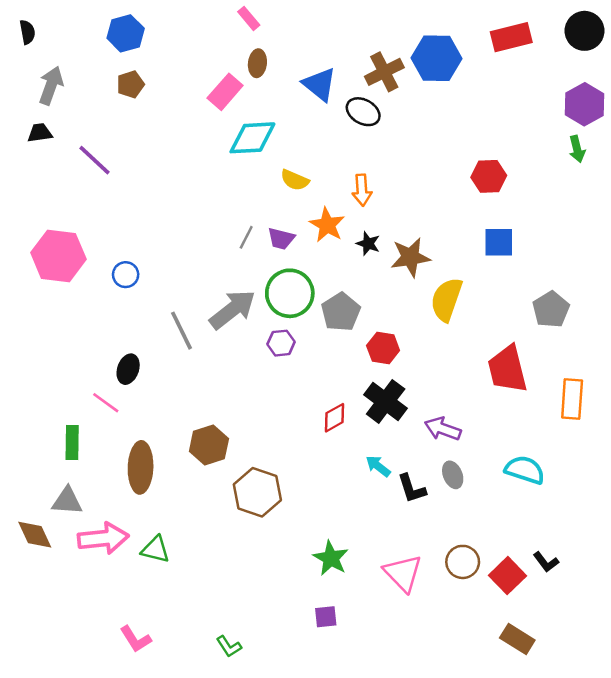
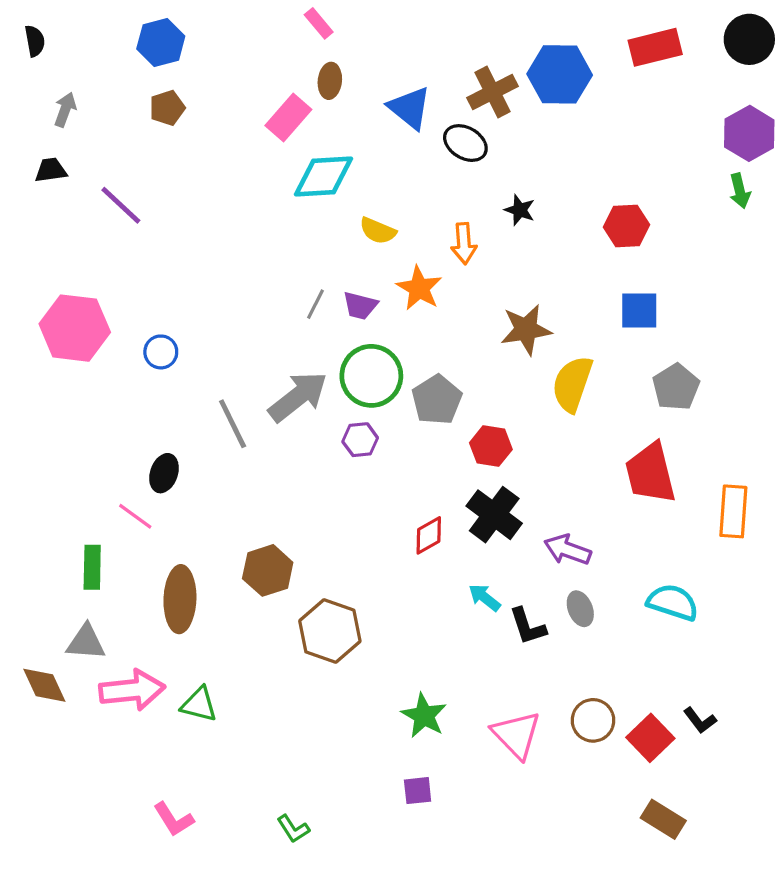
gray arrow: (51, 86) -> (65, 110), size x0.7
black star: (368, 244) -> (520, 210), moved
gray pentagon: (551, 309) -> (676, 387), moved

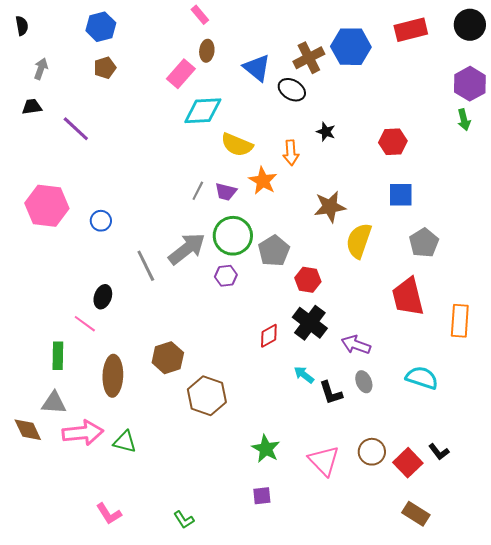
yellow semicircle: (378, 231) -> (237, 145), size x1.4

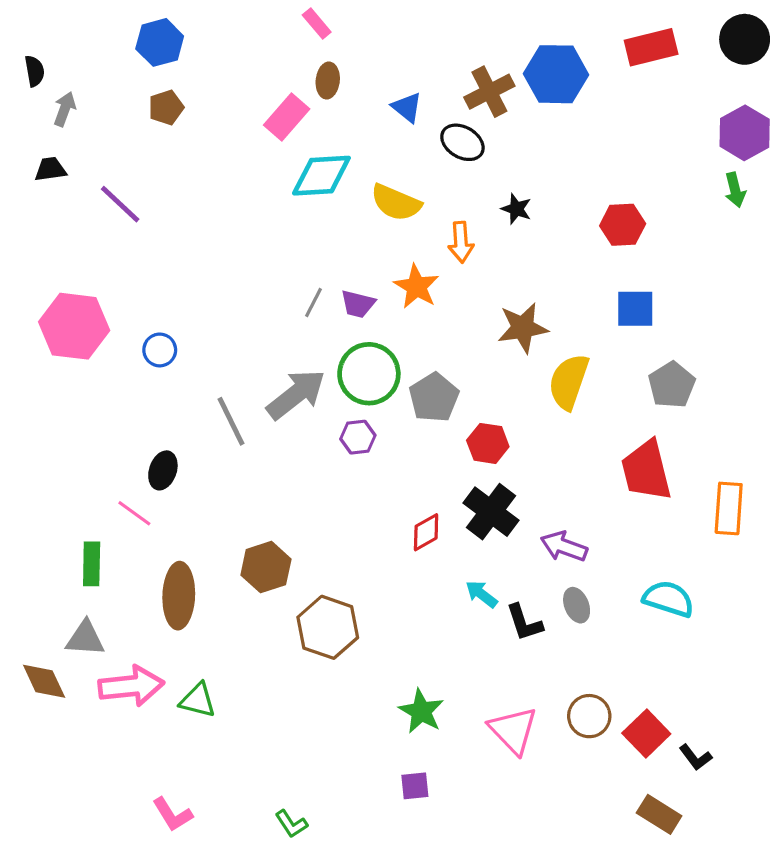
black semicircle: (22, 26) -> (35, 71), moved
blue triangle: (257, 68) -> (407, 107), size x0.7
yellow semicircle: (237, 145) -> (396, 203), moved
black L-shape: (439, 452) -> (695, 757), moved

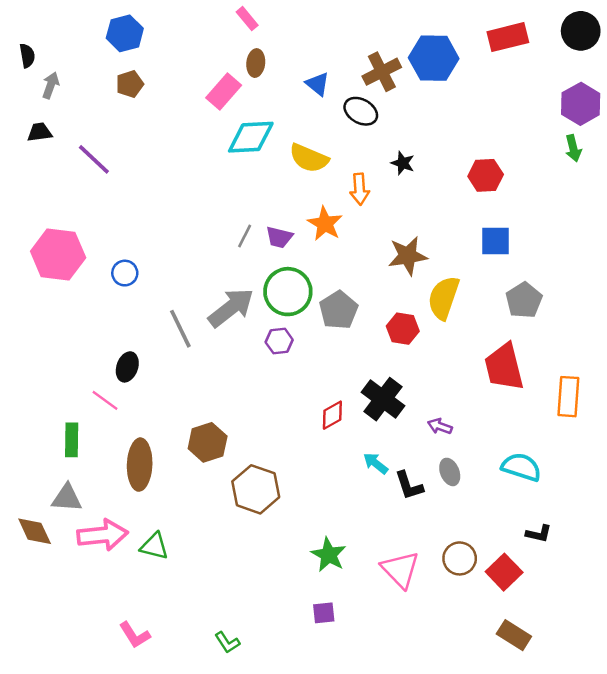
red hexagon: (488, 443) -> (403, 329), moved
purple arrow: (564, 547) -> (440, 426), size x0.7
black L-shape: (695, 757) -> (539, 534), moved, turned -40

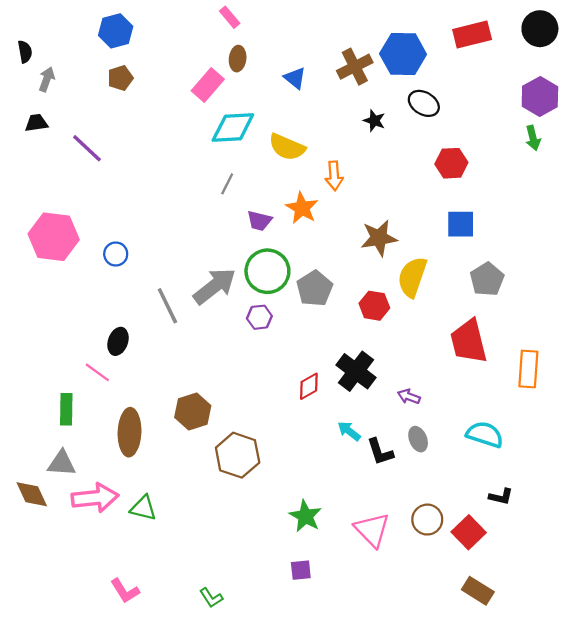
black ellipse: (361, 111) -> (424, 103), moved
black star: (403, 163) -> (374, 121), moved
gray line: (245, 236) -> (227, 184), moved

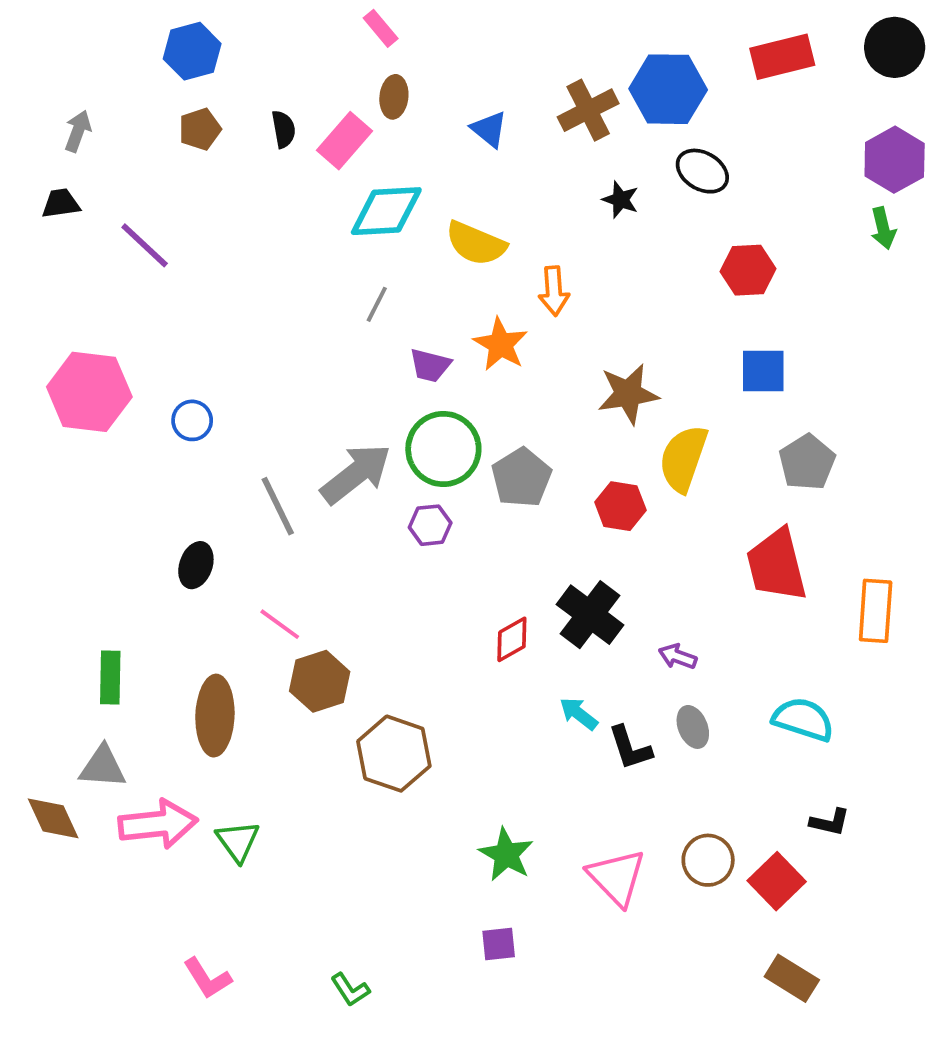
black semicircle: (25, 52) -> (284, 129), moved
pink line: (97, 372) -> (280, 624), moved
green triangle: (143, 508) -> (238, 841), turned 40

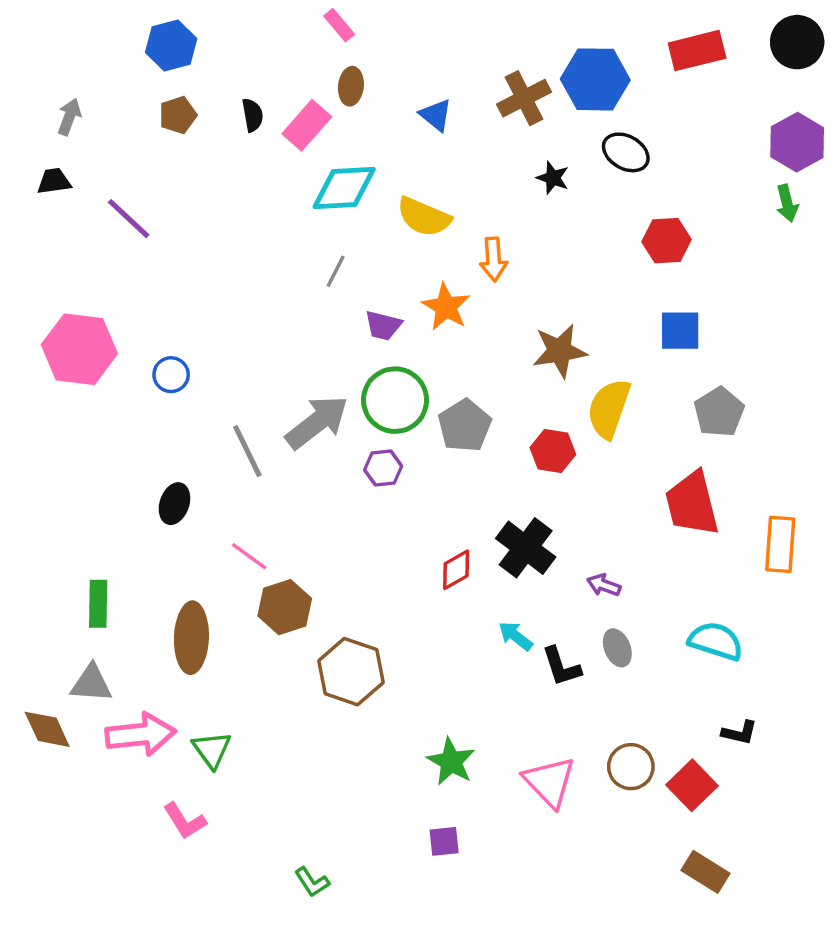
pink L-shape: (207, 978) -> (185, 821), moved

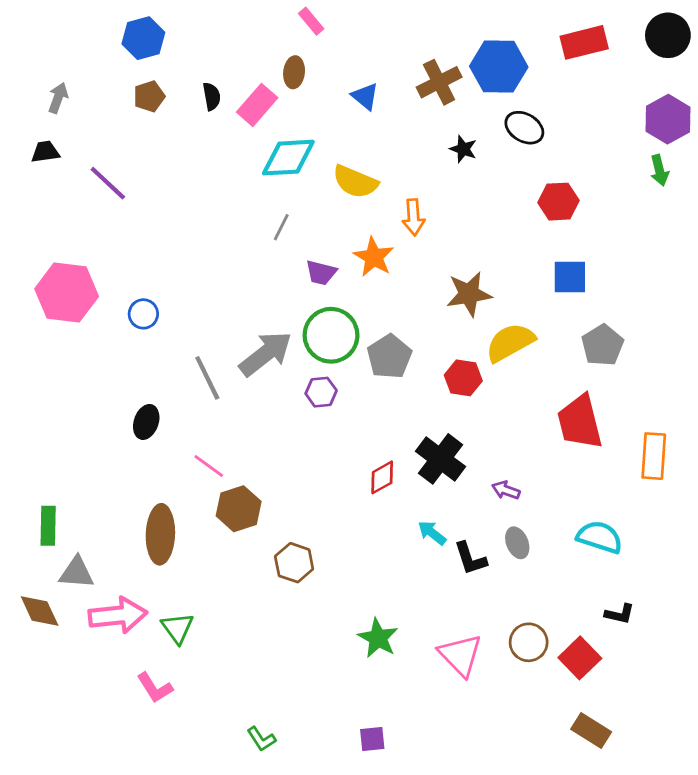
pink rectangle: (339, 25) -> (311, 21), moved
yellow semicircle: (609, 409) -> (510, 342), turned 42
green rectangle: (98, 604) -> (48, 526), moved
brown hexagon: (351, 672) -> (294, 563), size x0.7
purple square: (444, 841) -> (372, 739), moved

